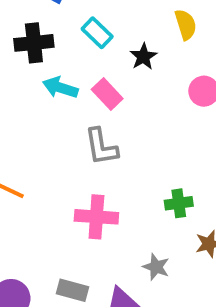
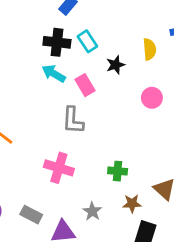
black cross: (34, 43) -> (57, 42), moved

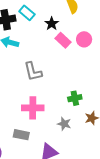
pink rectangle: (85, 85) -> (63, 40), moved
gray star: (92, 211) -> (64, 124), moved
gray rectangle: (31, 215) -> (21, 135), moved

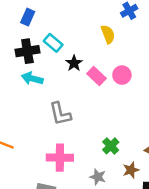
black star: (52, 24) -> (74, 63), moved
green cross: (75, 98) -> (111, 146), turned -32

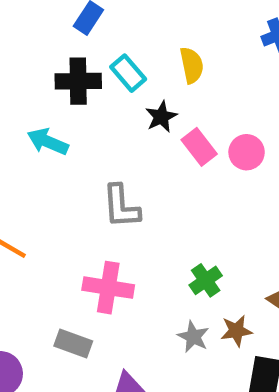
yellow semicircle: (108, 34) -> (192, 65), moved
cyan arrow: (32, 78) -> (48, 142), moved
gray star: (98, 177) -> (193, 337), moved

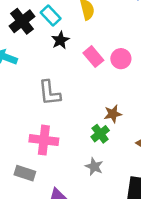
black cross: (78, 81) -> (22, 21), turned -35
black star: (161, 117) -> (60, 40), moved
brown star: (236, 331) -> (113, 114), moved

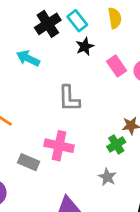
gray rectangle: (25, 173) -> (29, 162), moved

